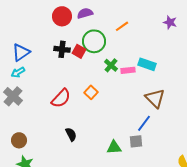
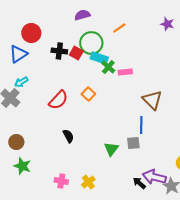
red circle: (62, 16) -> (31, 33), moved
cyan rectangle: (147, 64) -> (99, 58), moved
cyan arrow: (18, 72) -> (21, 82), moved
blue line: (144, 123) -> (141, 125), turned -36
green triangle: (114, 147) -> (111, 149), turned -49

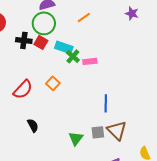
green circle: (91, 43) -> (44, 23), moved
brown triangle: (152, 100) -> (117, 130), moved
blue line: (141, 125) -> (106, 103), moved

